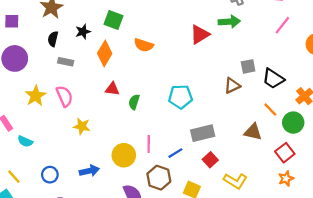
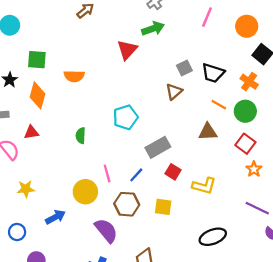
red triangle: (112, 89) -> (31, 132), moved
yellow star: (82, 126) -> (26, 189), moved

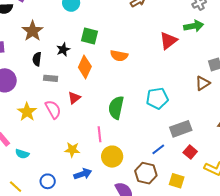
red triangle: (31, 132) -> (74, 98), turned -40
green semicircle: (81, 136) -> (116, 108), size x1.6
pink line: (107, 173) -> (100, 134), moved
yellow star: (26, 189) -> (72, 150), moved

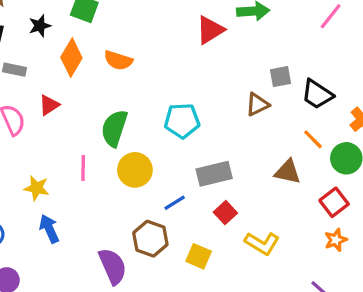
orange semicircle: (119, 56) -> (118, 60), moved
yellow circle: (112, 157) -> (135, 170), moved
blue arrow: (83, 174) -> (49, 229), turned -102

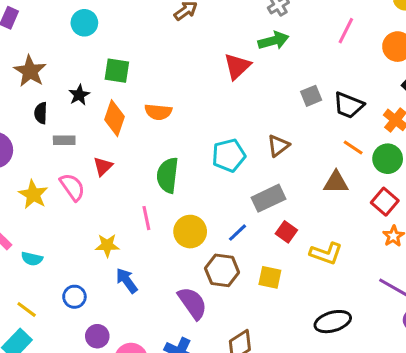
brown triangle: (257, 104) -> (278, 146), moved
yellow circle: (135, 170) -> (190, 232), moved

